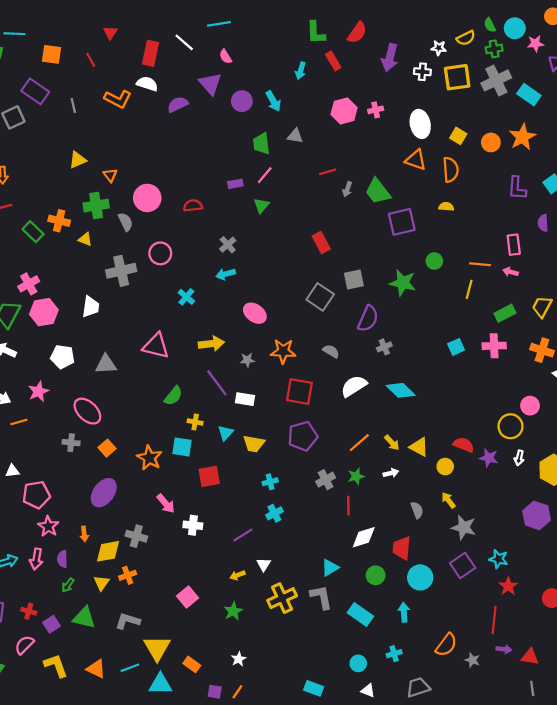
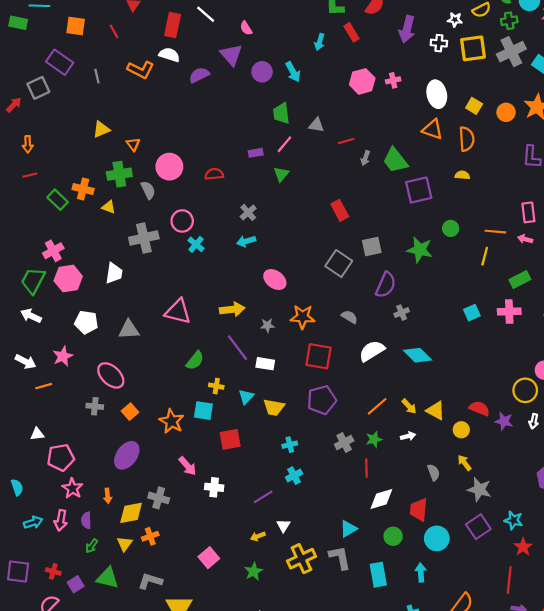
gray triangle: (295, 136) -> (316, 125), moved
cyan cross: (186, 297) -> (196, 244), moved
cyan rectangle: (360, 614) -> (378, 575), turned 45

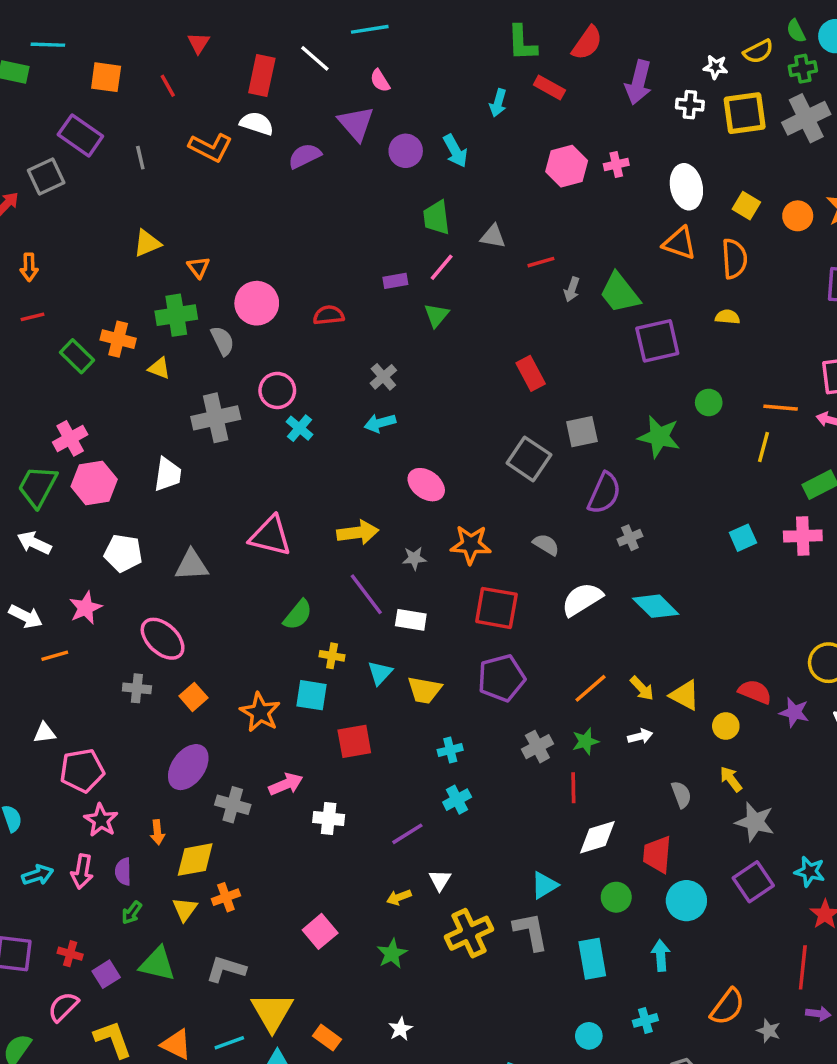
red rectangle: (352, 32) -> (549, 87), turned -30
pink arrow: (187, 466) -> (286, 784), turned -72
gray cross: (159, 498) -> (233, 805), moved

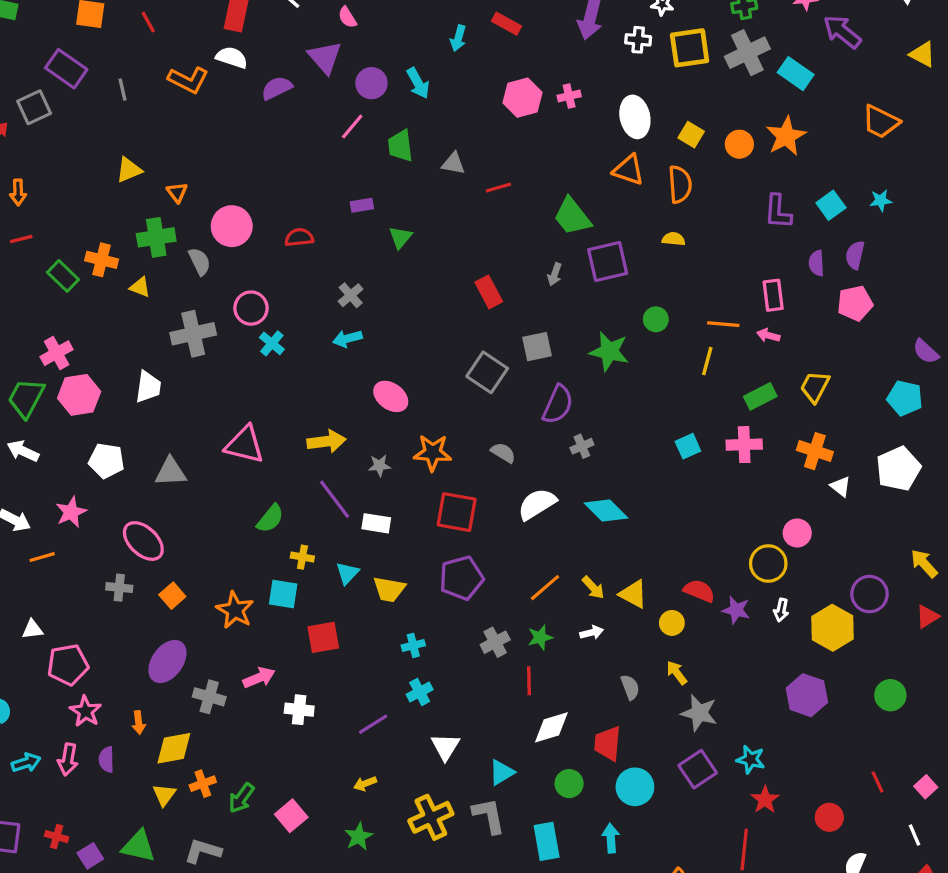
pink line: (442, 267) -> (352, 127), moved
gray arrow: (572, 289) -> (555, 274), moved
white triangle: (440, 880) -> (445, 747), moved, size x1.4
green arrow: (132, 913) -> (241, 798), moved, size x1.4

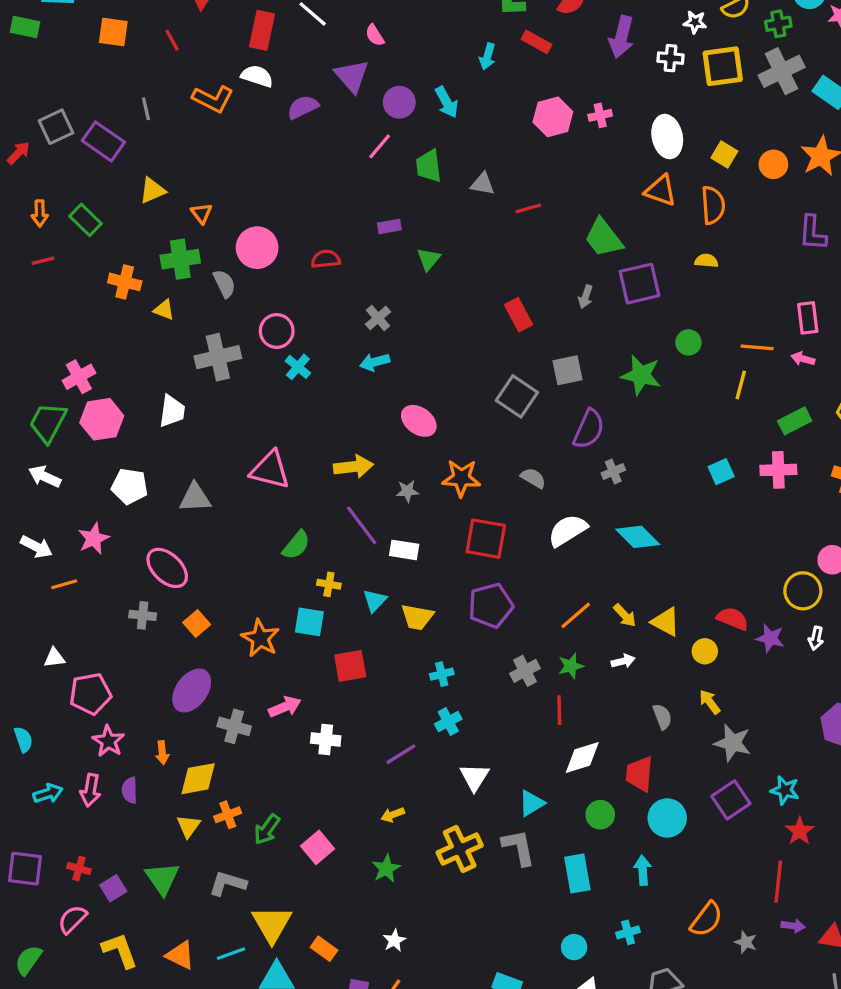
purple rectangle: (66, 69) -> (103, 141), moved
green rectangle: (63, 276) -> (85, 220), moved
green triangle: (139, 846) -> (162, 878), turned 42

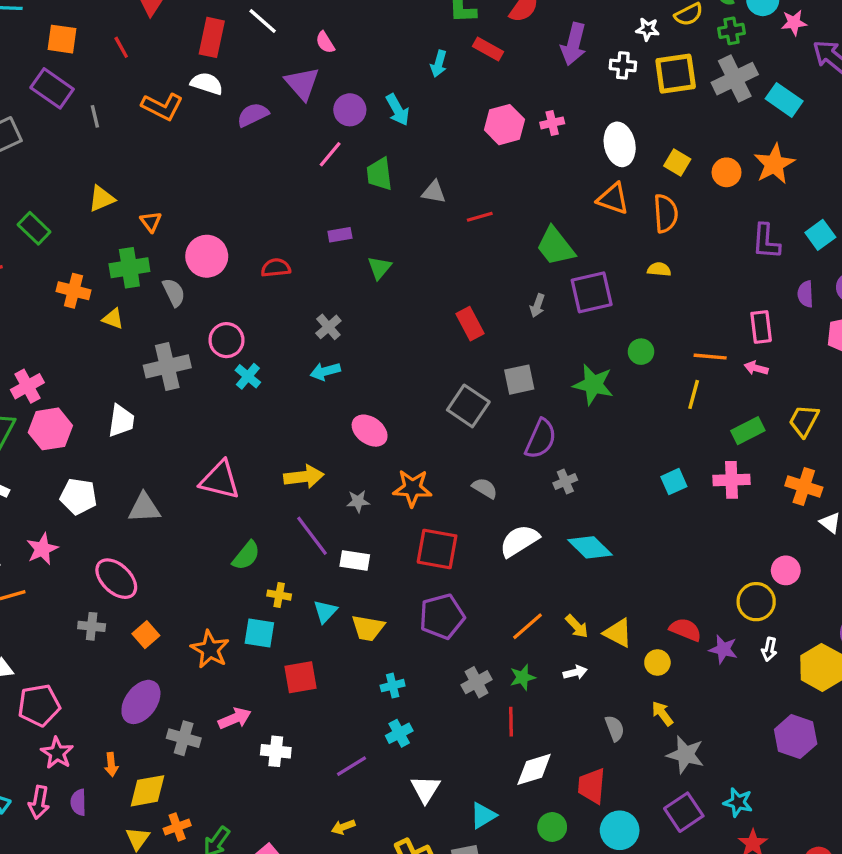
purple rectangle: (103, 141) -> (52, 88), moved

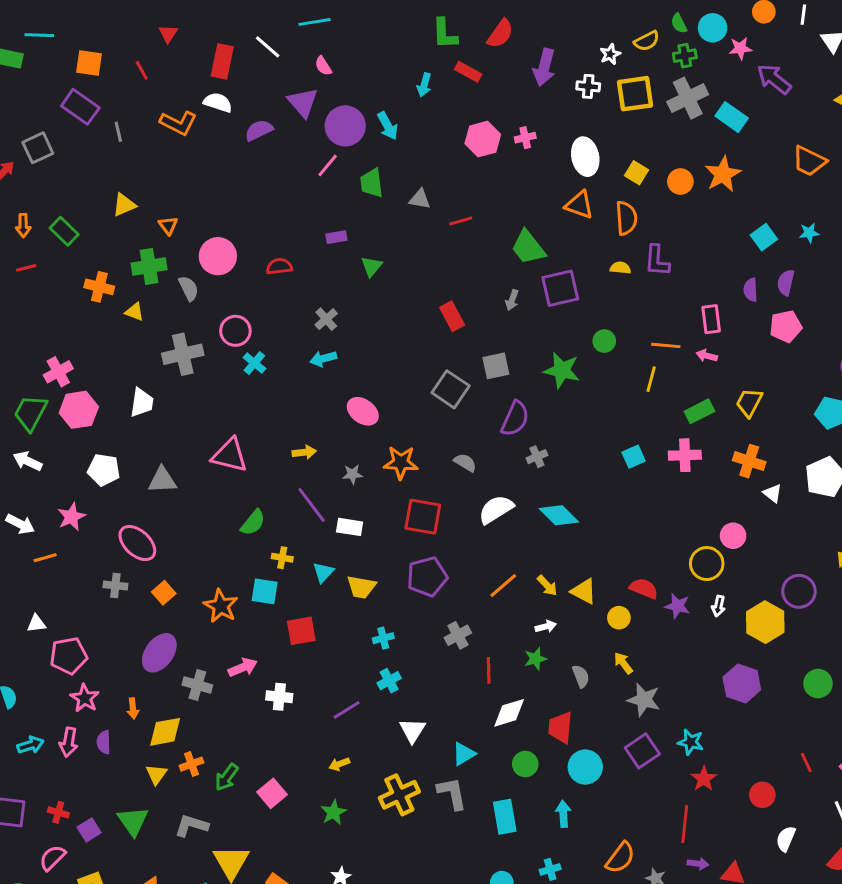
white star: (648, 29) -> (610, 54), turned -30
purple circle: (350, 110) -> (345, 126), size x1.4
purple L-shape: (766, 241) -> (657, 261), moved
yellow arrow: (304, 477) -> (304, 452), size x0.7
green star: (523, 677) -> (535, 659), moved

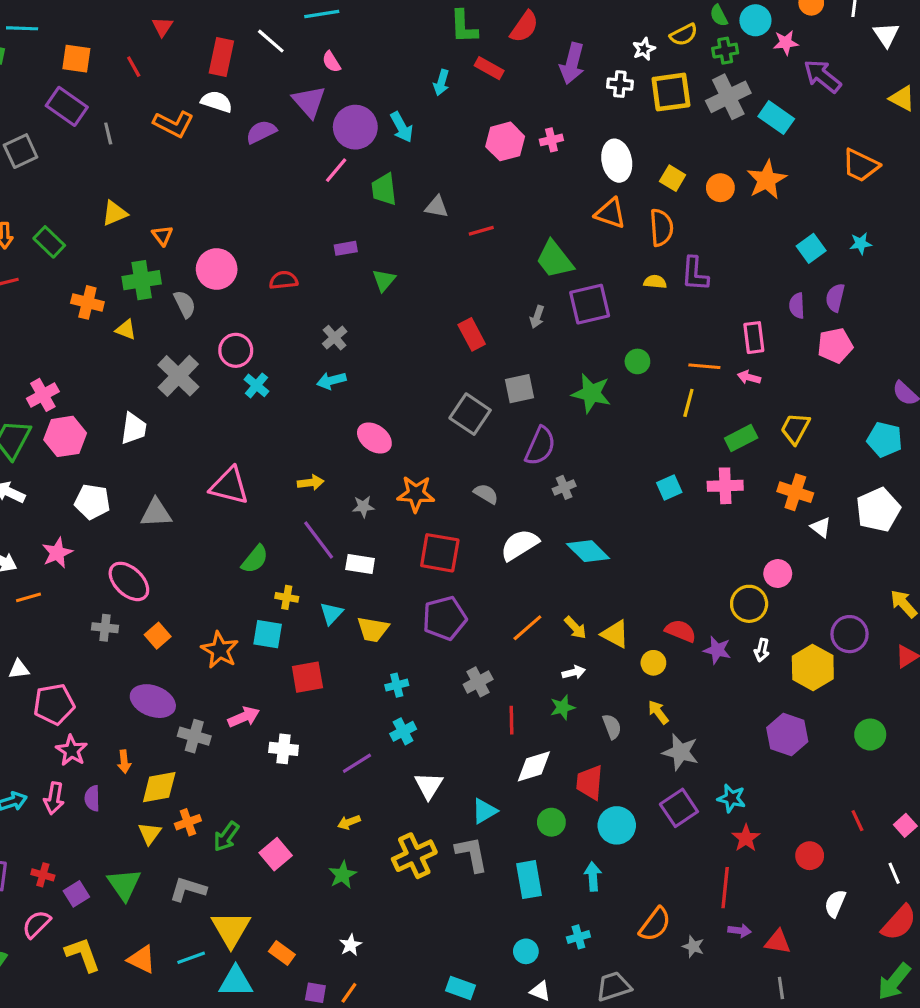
gray cross: (183, 354) -> (178, 376), turned -33
purple ellipse: (159, 653) -> (153, 701), turned 75

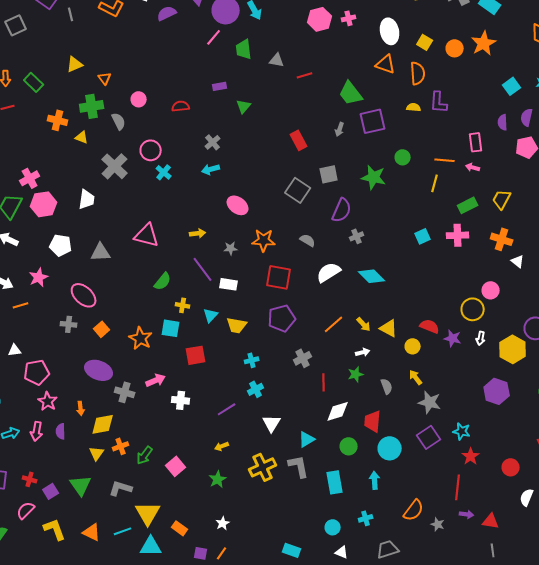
pink circle: (217, 269) -> (139, 99), size x0.6

